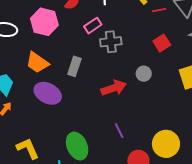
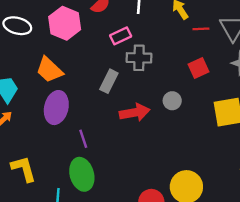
gray rectangle: (74, 66) -> (109, 81), moved
purple ellipse: (48, 93) -> (56, 108), turned 68
purple line: (119, 131) -> (83, 139), moved

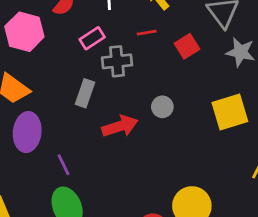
red line: (201, 29) -> (147, 33), moved
red square: (198, 68) -> (187, 46), moved

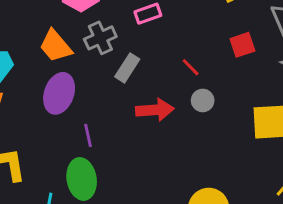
red line: (147, 33) -> (191, 67), moved, turned 42
gray cross: (117, 61) -> (100, 38), moved, turned -32

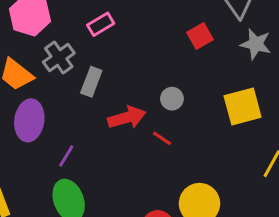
red line: (191, 67) -> (162, 138), moved
purple line: (88, 135) -> (66, 156), turned 55

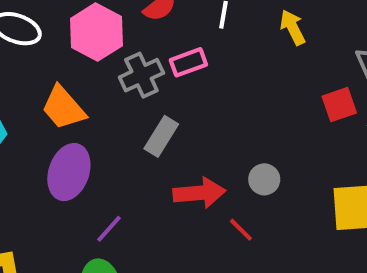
red square: (200, 36) -> (339, 105), moved
gray cross: (59, 58) -> (141, 75), moved

